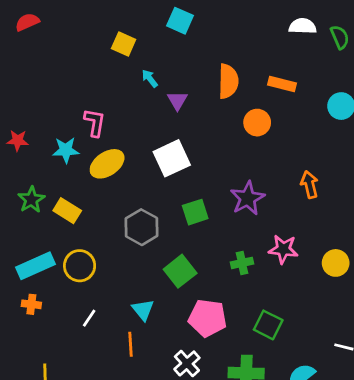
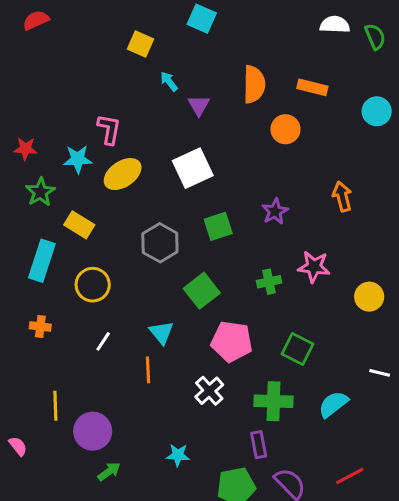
purple star: (248, 198) -> (275, 211), size x0.7
green star: (31, 200) -> (40, 192), moved
yellow circle: (336, 263) -> (369, 297), moved
cyan rectangle: (35, 266) -> (42, 261), moved, turned -48

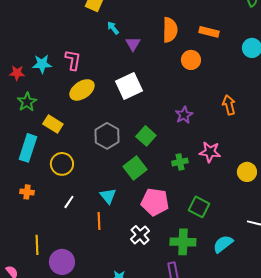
cyan star: (78, 159) -> (42, 64), moved
green square: (218, 226) -> (146, 136), moved, turned -30

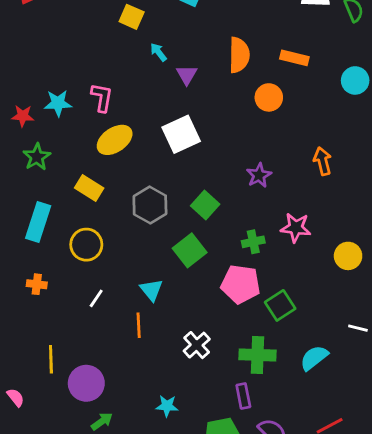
yellow rectangle: (53, 124) -> (89, 188), moved
pink pentagon: (155, 202) -> (241, 284), moved
green square: (199, 207) -> (280, 305), turned 30

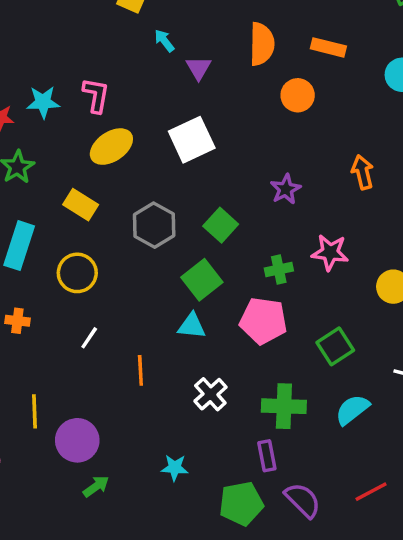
cyan triangle: (151, 290) -> (192, 326), moved, turned -45
green square: (280, 305) -> (335, 346), moved

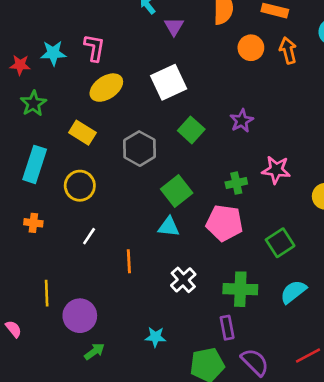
orange arrow: (363, 172) -> (288, 50), moved
green square: (221, 225) -> (191, 130), moved

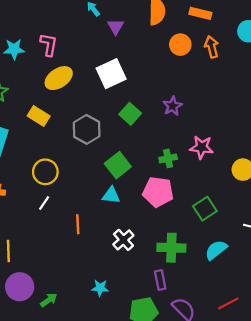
yellow circle: (80, 186) -> (45, 172), moved
purple circle: (80, 316) -> (20, 287), moved

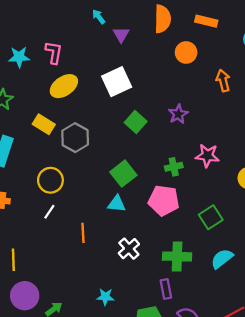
orange arrow: (212, 47) -> (223, 81), moved
gray hexagon: (87, 129) -> (75, 138), moved

